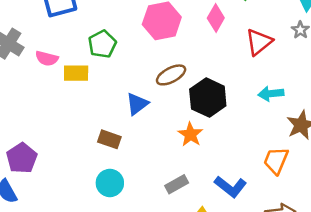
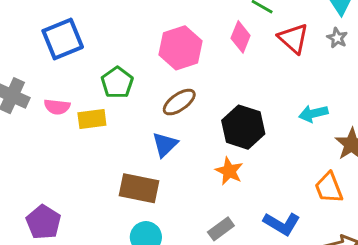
red triangle: (259, 42) -> (293, 38), moved, turned -32
brown ellipse: (171, 75) -> (179, 102), moved
brown rectangle: (109, 139) -> (139, 188), size x1.5
orange trapezoid: (276, 160) -> (329, 188), turned -36

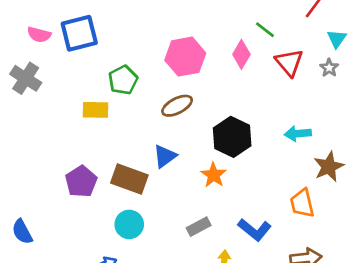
pink semicircle: (57, 107) -> (39, 35), moved
blue triangle: (165, 145) -> (165, 156), moved
purple pentagon: (43, 222) -> (81, 182), moved

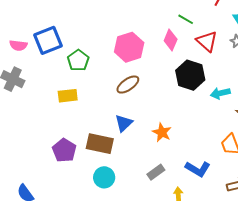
green pentagon: (123, 80) -> (78, 60), moved
black hexagon: (232, 137) -> (190, 75), moved

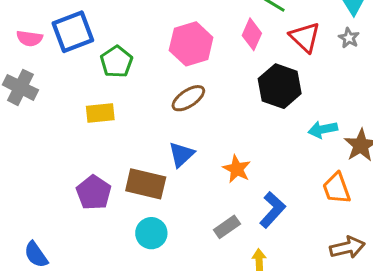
cyan arrow: (220, 93) -> (323, 129), moved
blue L-shape: (198, 169) -> (272, 210), moved, turned -80

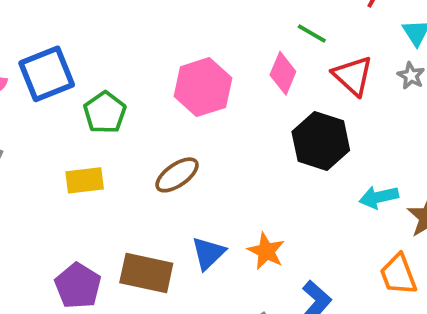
brown ellipse: (188, 98) -> (177, 175), moved
blue triangle: (181, 154) -> (208, 253), moved

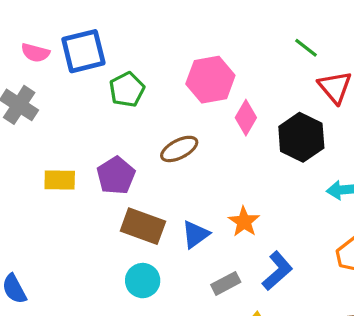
pink diamond: (283, 73) -> (246, 118), moved
yellow rectangle: (85, 180) -> (60, 180), moved
blue triangle: (208, 253) -> (195, 234), moved
purple pentagon: (78, 286) -> (116, 176), moved

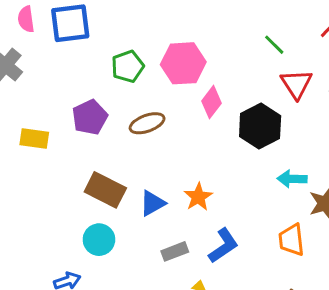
pink semicircle: (35, 53) -> (26, 19), turned 60
green pentagon: (127, 90) -> (128, 66), moved
purple pentagon: (116, 176) -> (90, 117), moved

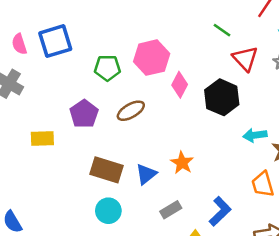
green pentagon: (128, 66) -> (107, 68), turned 30
blue L-shape: (223, 246) -> (220, 211), moved

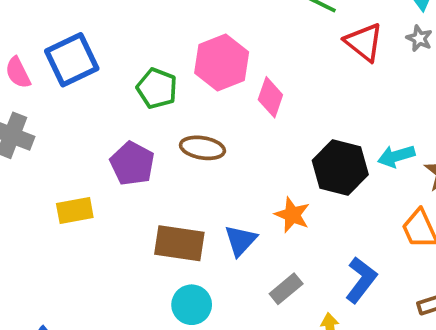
green pentagon: (107, 68) -> (157, 88), turned 30
black hexagon: (222, 97) -> (340, 168), moved
brown ellipse: (131, 111) -> (202, 148), turned 48

